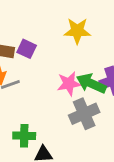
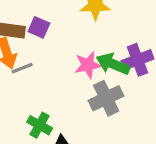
green cross: (24, 136) -> (40, 125), turned 30

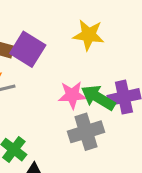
purple square: (39, 27) -> (28, 49), size x1.5

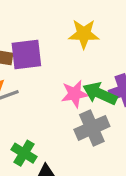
purple square: (28, 49) -> (26, 55), turned -32

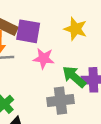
pink star: (75, 94) -> (44, 58), moved

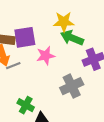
green arrow: (74, 77) -> (72, 38), moved

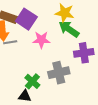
purple square: (25, 37) -> (26, 19), turned 30
green cross: (26, 105) -> (32, 81), moved

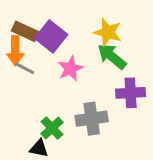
pink star: (41, 40) -> (70, 69), turned -30
gray line: (10, 42) -> (25, 68), turned 32

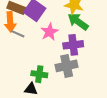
purple cross: (131, 93) -> (73, 45), moved
green cross: (52, 128) -> (39, 74), turned -35

